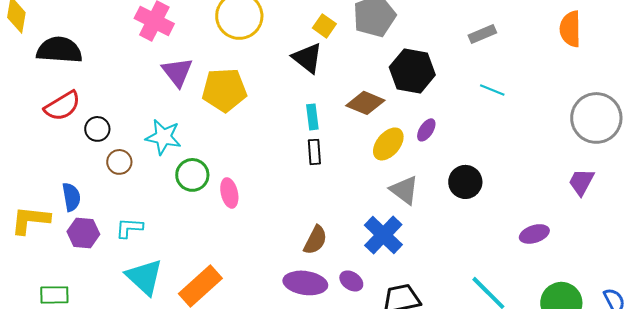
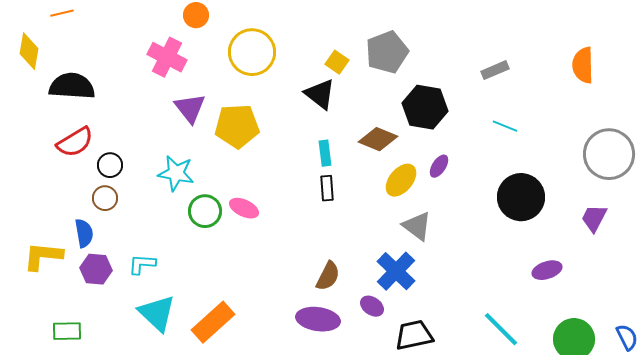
brown circle: (119, 162) -> (105, 198), moved
black circle: (465, 182) -> (521, 197), moved, size x1.4
pink ellipse: (229, 193) -> (244, 208), moved, turned -52
purple ellipse: (351, 281) -> (372, 306), moved

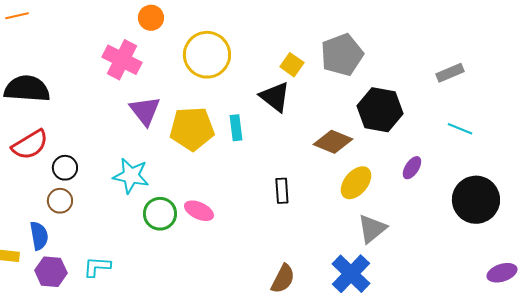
cyan rectangle: (325, 153) -> (236, 128), moved
purple ellipse: (439, 166) -> (412, 168), moved
gray triangle: (417, 226) -> (372, 229), turned 44

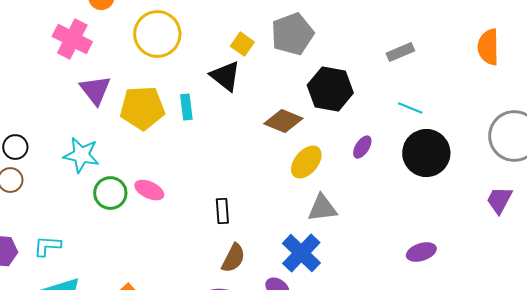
black rectangle: (282, 191) -> (222, 211), moved
black circle: (476, 200) -> (426, 153), moved
gray triangle: (372, 229) -> (322, 208), turned 32
purple ellipse: (502, 273) -> (421, 252), moved

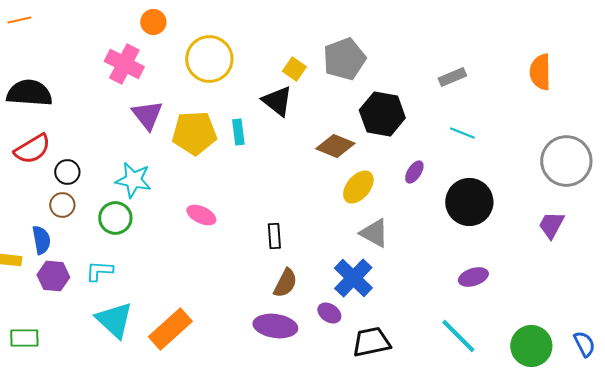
black circle: (426, 153) -> (469, 202), moved
green circle: (110, 193) -> (115, 218), moved
gray triangle: (322, 208) -> (374, 233), turned 36

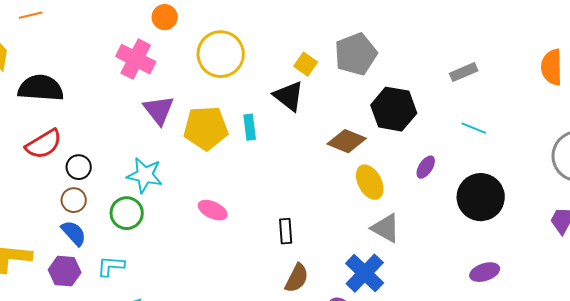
yellow ellipse: (358, 187) -> (370, 182), turned -68
blue semicircle: (41, 240) -> (74, 233), moved, turned -32

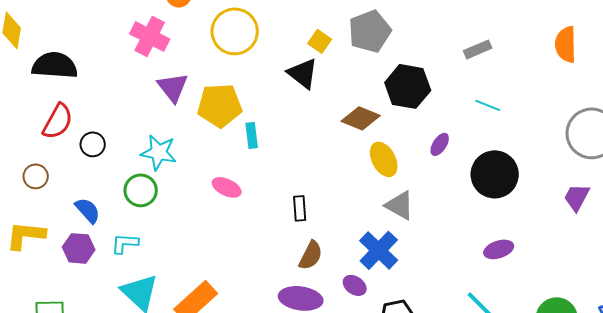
cyan rectangle: (250, 127) -> (252, 135), moved
red semicircle: (44, 144) -> (58, 121), turned -30
brown circle: (74, 200) -> (36, 176), moved

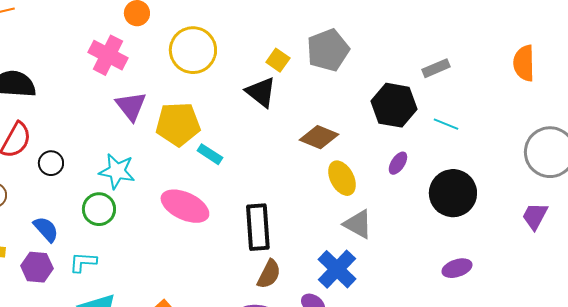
black hexagon: (408, 86) -> (394, 105), moved
cyan rectangle: (252, 135) -> (210, 154), turned -50
pink ellipse: (227, 187) -> (185, 206), size x1.6
black rectangle: (300, 208) -> (258, 227), size x1.8

